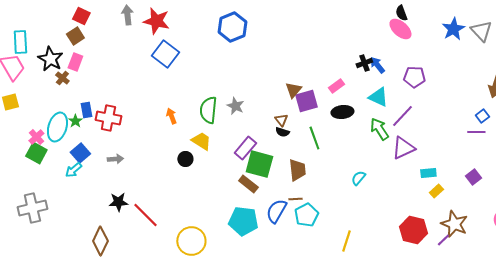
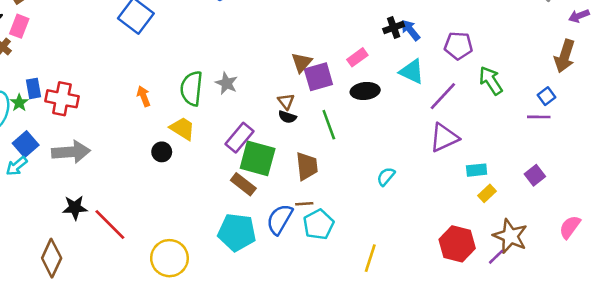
green arrow: (379, 129) -> (491, 81), moved
gray arrow: (115, 159) -> (71, 152), size x1.8

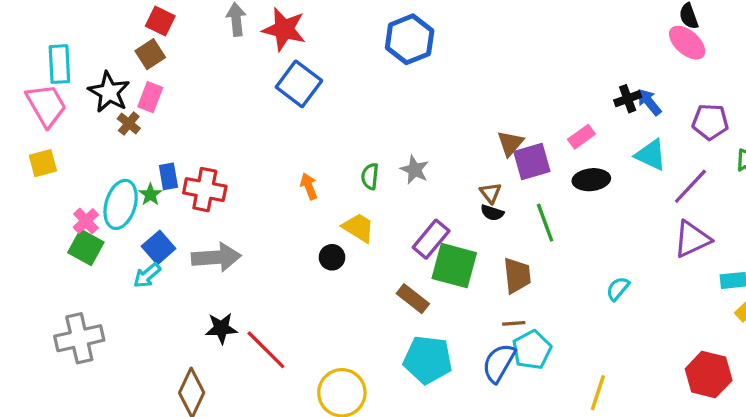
green semicircle: (192, 88) -> (370, 176), size x0.6
brown rectangle: (243, 184) -> (413, 299), moved
blue semicircle: (280, 219) -> (499, 363), moved

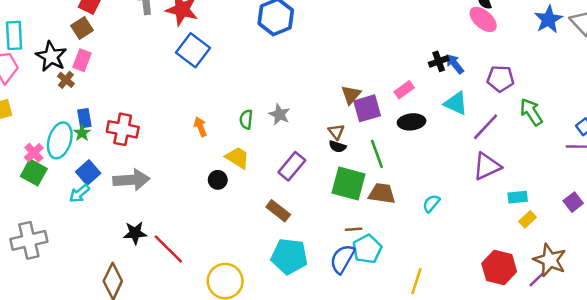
blue rectangle: (168, 176) -> (84, 118), moved
green square: (454, 266) -> (349, 184), moved
brown trapezoid: (517, 275) -> (382, 193), moved, turned -76

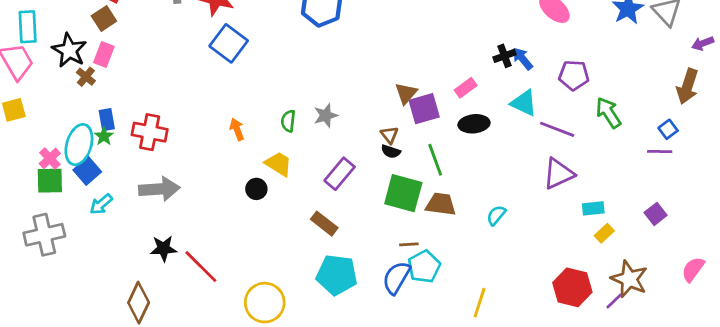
gray star: (279, 114) -> (326, 115), turned 30
purple line: (486, 127) -> (557, 129), turned 68
green square: (34, 172) -> (50, 181), turned -30
blue square: (88, 172) -> (87, 171), moved
gray cross: (29, 240) -> (44, 235), moved

